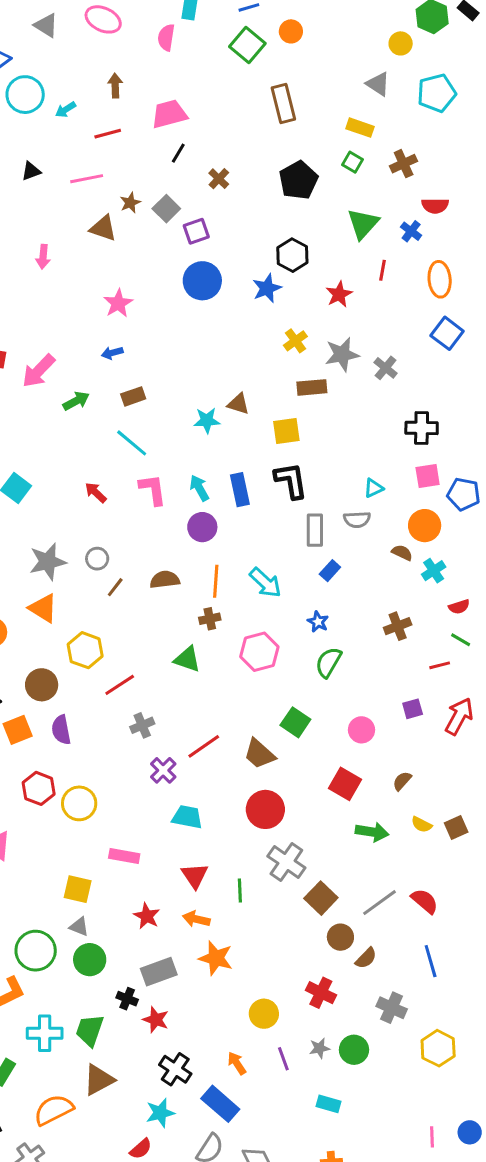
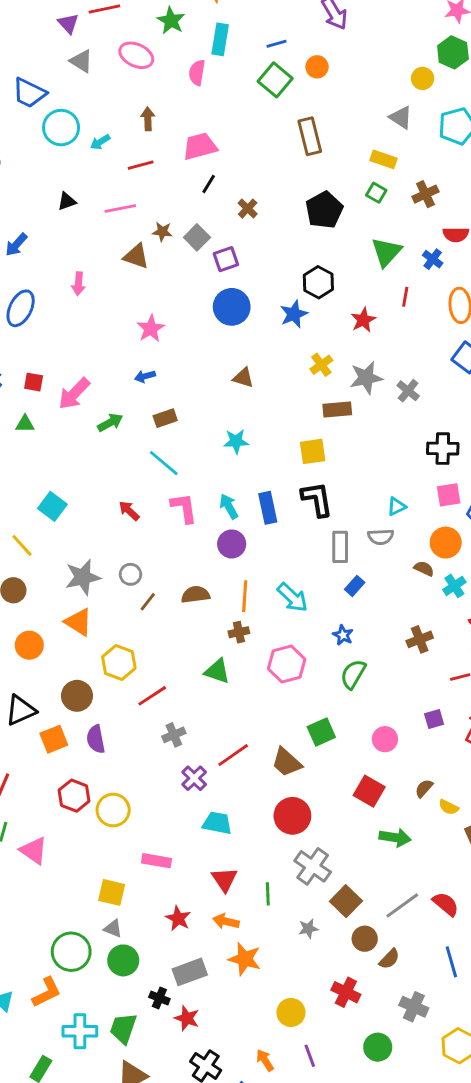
brown star: (130, 203) -> (162, 232), turned 30
brown triangle: (238, 404) -> (243, 378), moved
green square: (295, 722) -> (321, 732), turned 32
yellow semicircle: (422, 824) -> (449, 807), moved
gray star: (319, 1048) -> (308, 929), moved

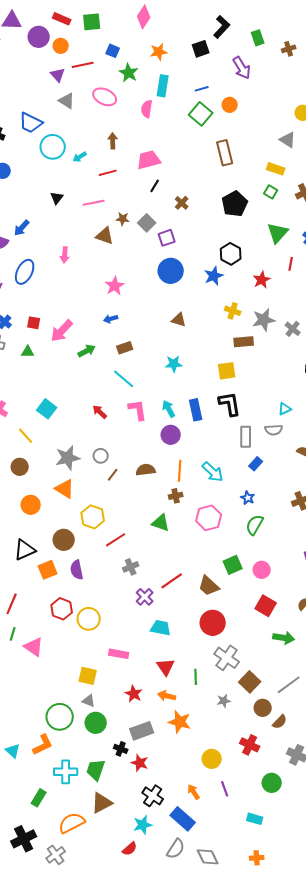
black triangle: (67, 201) -> (57, 198), turned -32
yellow cross: (321, 365) -> (233, 311), turned -35
pink circle: (385, 739) -> (262, 570), moved

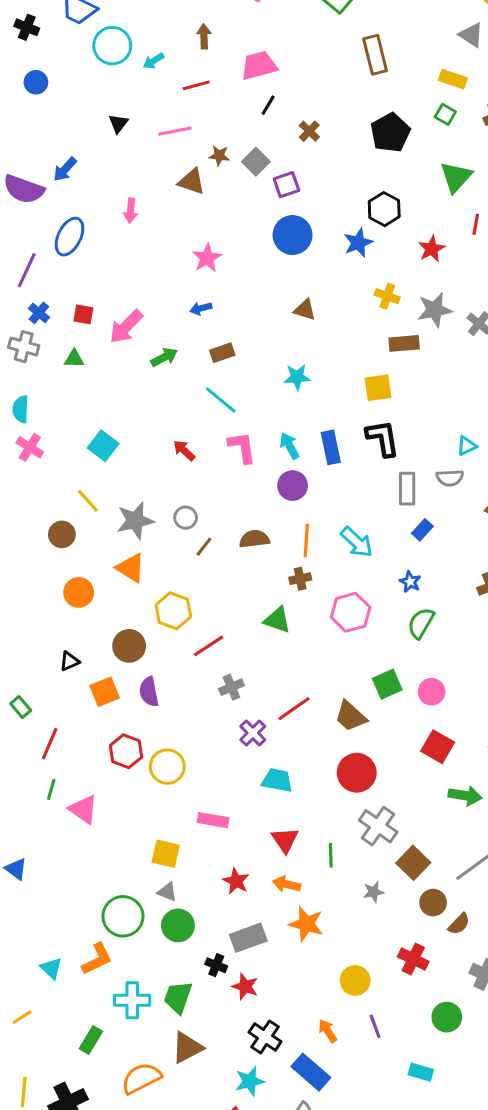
yellow line: (26, 436) -> (88, 501), moved
black triangle: (25, 550) -> (70, 661), size x0.6

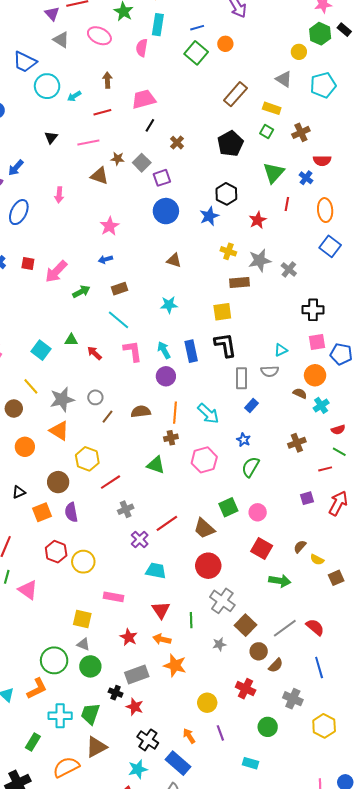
brown rectangle: (375, 55) -> (235, 94), moved, turned 55
green triangle: (74, 359) -> (71, 340), moved

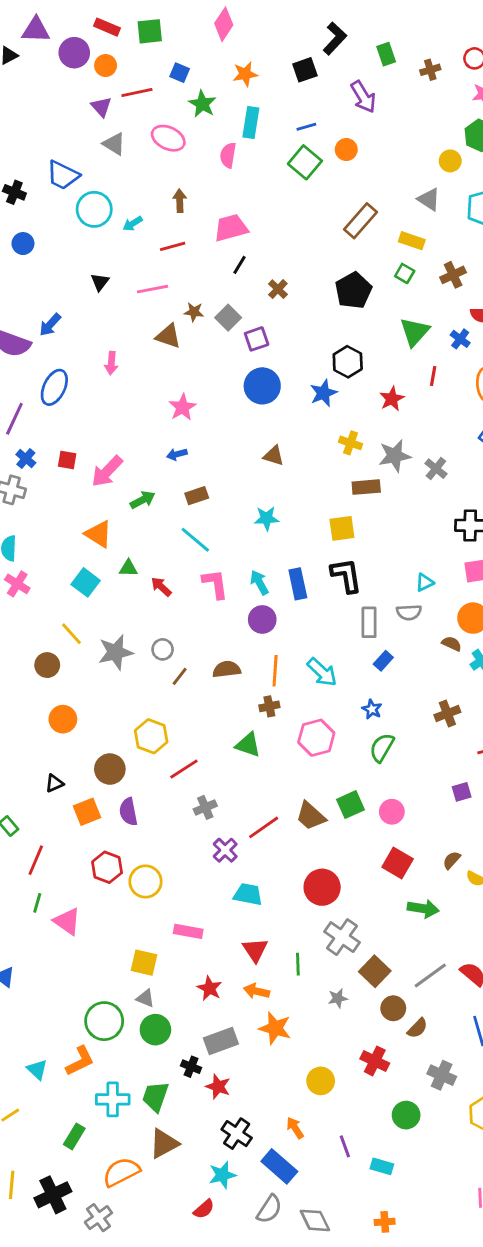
orange triangle: (59, 431) -> (98, 534), moved
brown trapezoid: (204, 528) -> (311, 816), moved
purple line: (220, 733) -> (345, 1146), moved

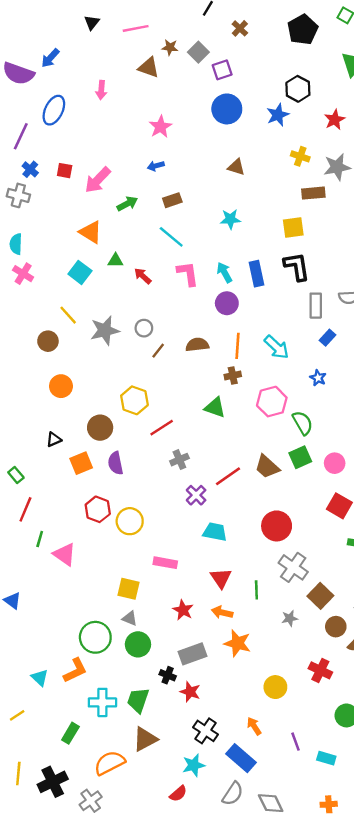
green semicircle: (382, 748) -> (303, 423), moved, turned 120
red line: (36, 860) -> (25, 509), moved

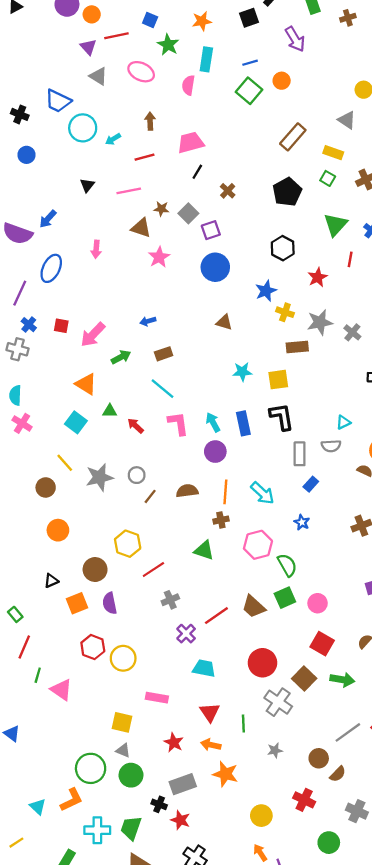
blue star: (278, 115) -> (266, 291), moved
pink star: (160, 127) -> (159, 257), moved
cyan star: (230, 219) -> (242, 372), moved
brown square: (320, 596) -> (304, 679), moved
orange arrow: (254, 726) -> (260, 853), moved

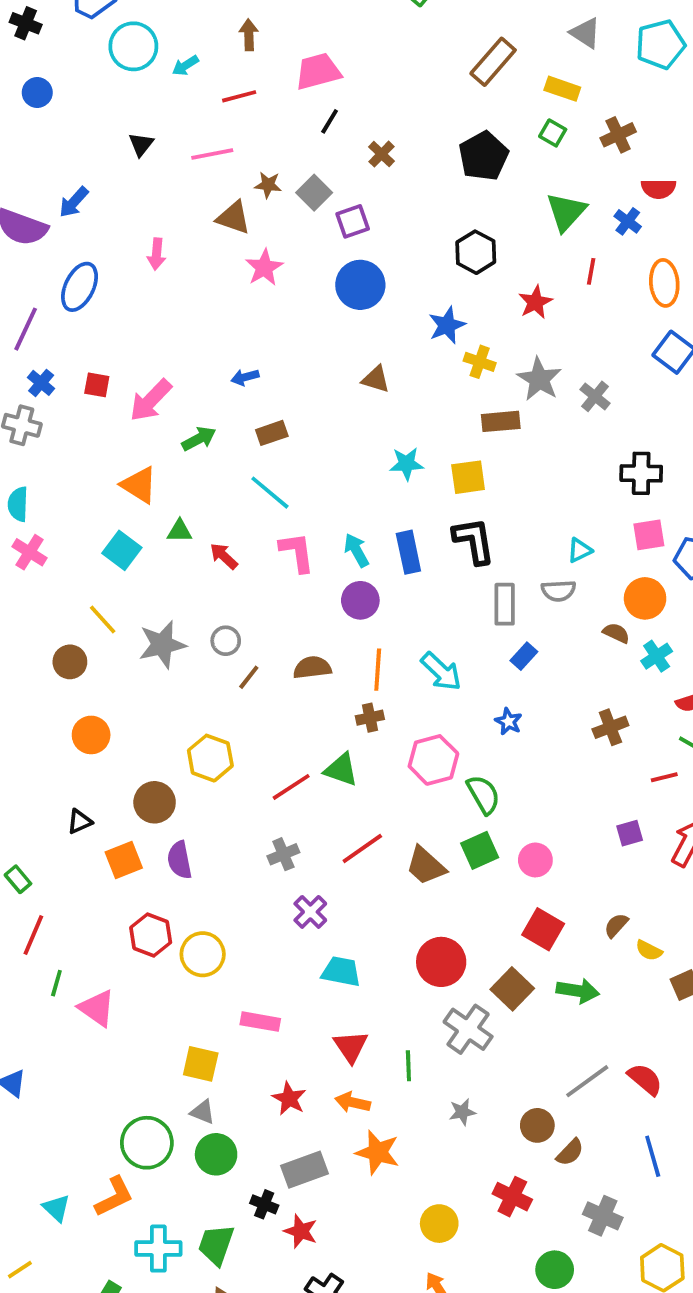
gray star: (320, 322) -> (539, 379), turned -30
red line: (153, 570) -> (291, 787), moved
red line: (216, 616) -> (362, 848), moved

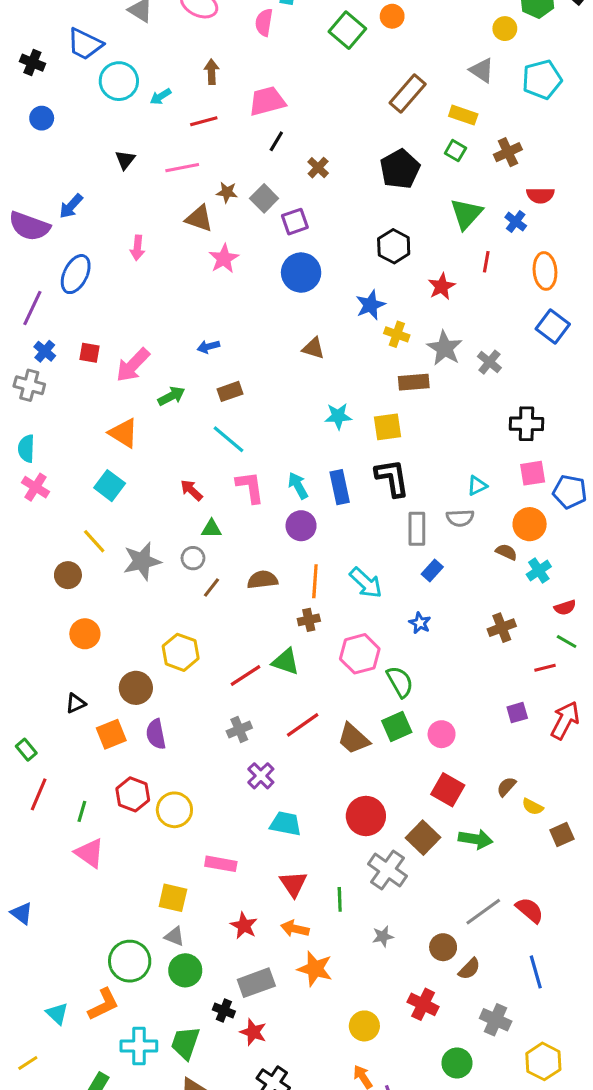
green triangle: (180, 531) -> (212, 529), moved
green line: (56, 983) -> (82, 811), moved

